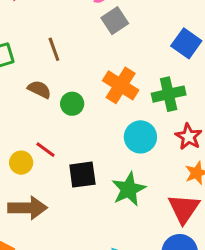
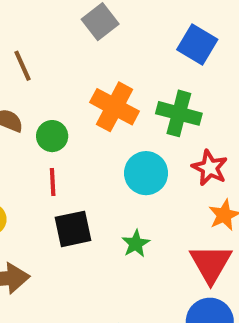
green cross: (169, 94) -> (179, 113), turned 32
red line: (45, 150) -> (53, 182), moved, turned 55
green star: (129, 189) -> (136, 244), size x0.6

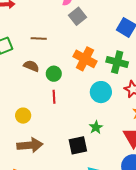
brown line: (22, 66) -> (39, 39), turned -63
black square: (73, 229) -> (78, 145), moved

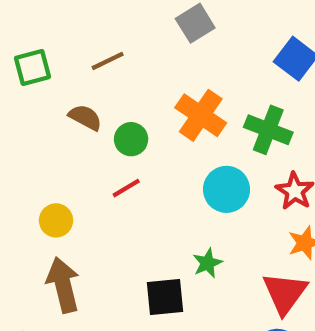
brown line: (39, 39) -> (108, 61), turned -35
red line: (54, 97) -> (126, 188), turned 56
brown arrow: (30, 145) -> (63, 285), turned -105

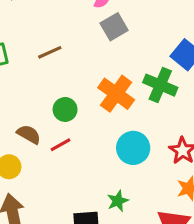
brown semicircle: (85, 117) -> (29, 134), moved
green cross: (268, 130) -> (160, 85), moved

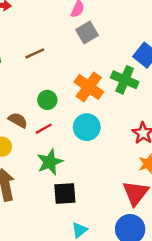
cyan circle: (133, 148) -> (87, 127), moved
green star: (118, 201) -> (50, 162), moved, size x1.5

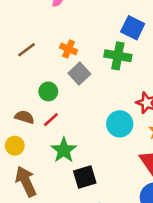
gray square: (87, 33) -> (79, 74), moved
orange cross: (89, 87) -> (69, 49), moved, size x0.6
cyan circle: (87, 127) -> (120, 124), moved

